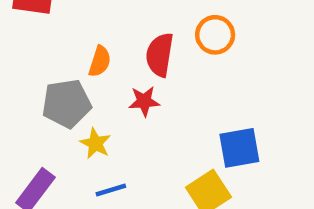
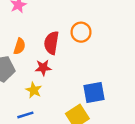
yellow star: (95, 143) -> (34, 90), moved

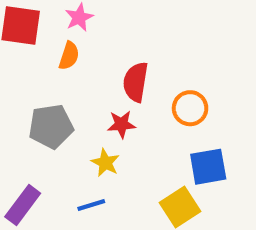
orange circle: (81, 32) -> (190, 108), moved
orange semicircle: (19, 46) -> (69, 56), moved

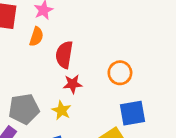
red semicircle: (136, 82) -> (64, 55), moved
gray pentagon: (51, 126) -> (24, 109), moved

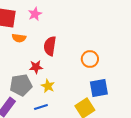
orange semicircle: (36, 37) -> (19, 38), moved, turned 80
red star: (73, 84) -> (36, 67), moved

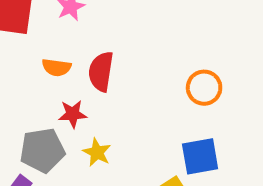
orange semicircle: (19, 38) -> (56, 67), moved
orange circle: (90, 59) -> (204, 88), moved

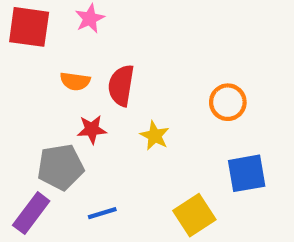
yellow star: (97, 152) -> (155, 136), moved
blue square: (200, 156) -> (247, 173), moved

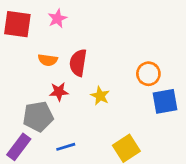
blue square: (247, 173) -> (165, 101), moved

